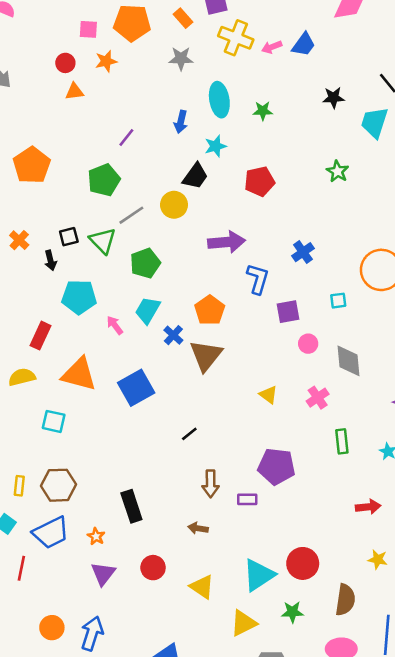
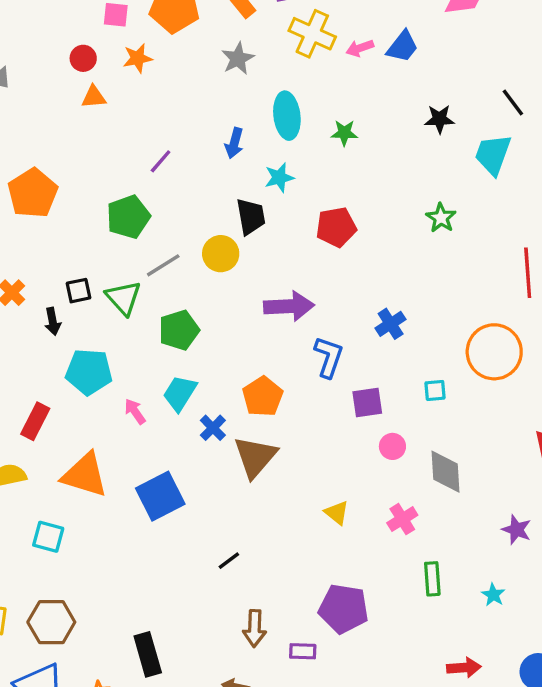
gray star: (181, 59) -> (238, 59), turned -30
black trapezoid: (195, 176) -> (251, 217), turned -48

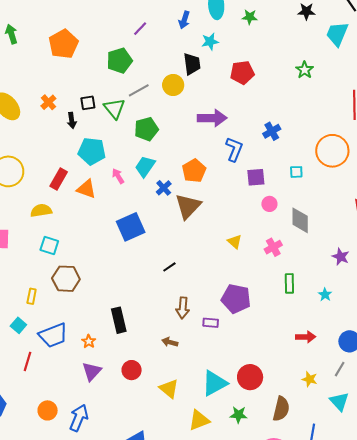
orange triangle: (85, 475) -> (86, 189), moved, size x0.7
cyan square: (48, 537) -> (49, 245), moved
brown hexagon: (51, 622) -> (66, 279), moved

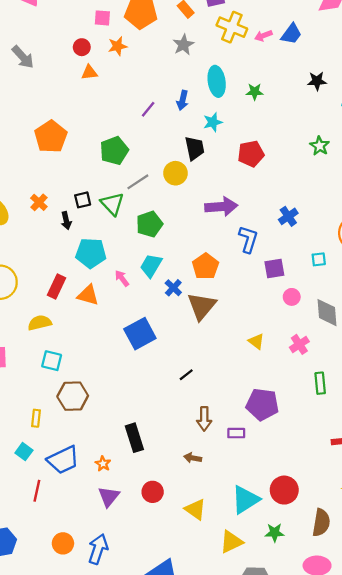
purple line: (140, 29) -> (148, 109), moved

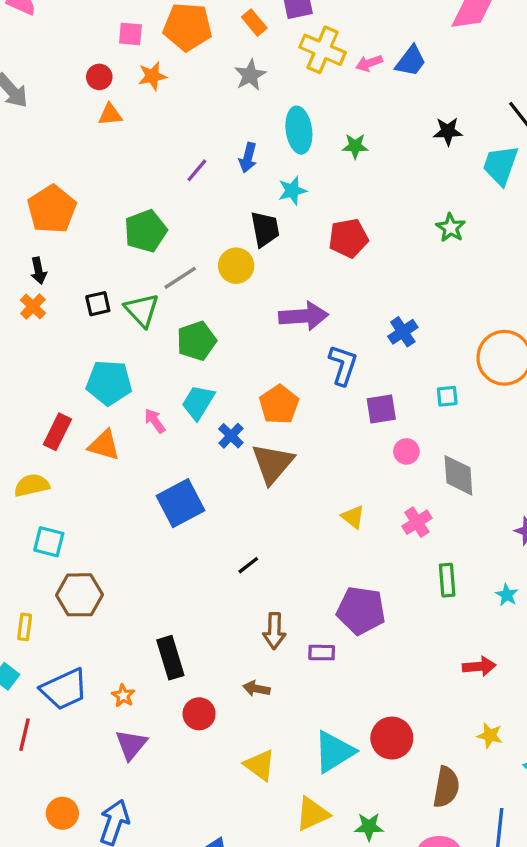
black arrow: (66, 221) -> (38, 271), moved
red circle: (153, 492) -> (199, 714), moved
green star: (275, 533) -> (369, 827), moved

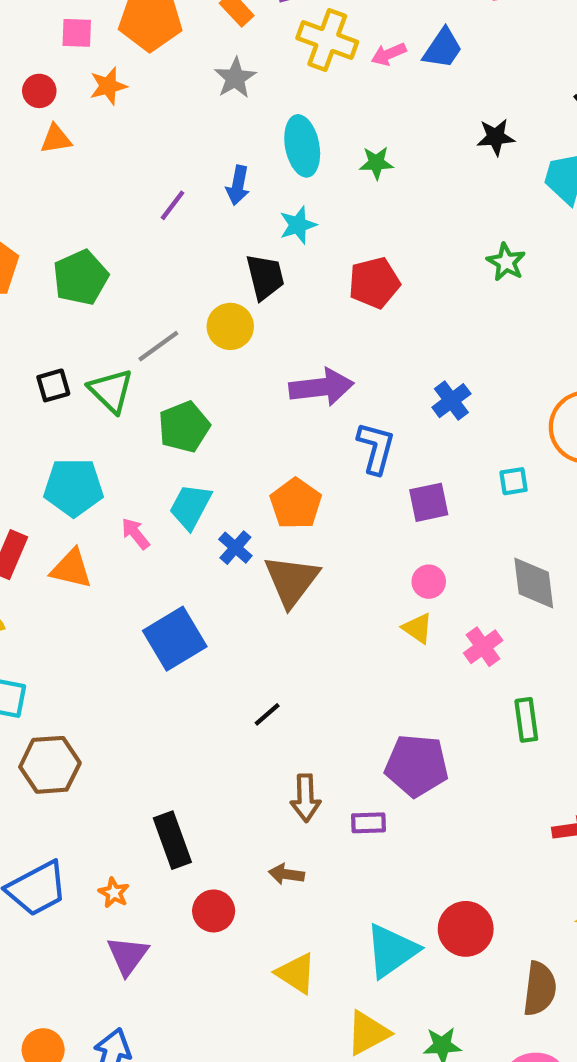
green pentagon: (145, 231) -> (81, 278), moved
pink circle: (406, 451) -> (429, 582), moved
yellow triangle: (353, 517) -> (418, 628), moved

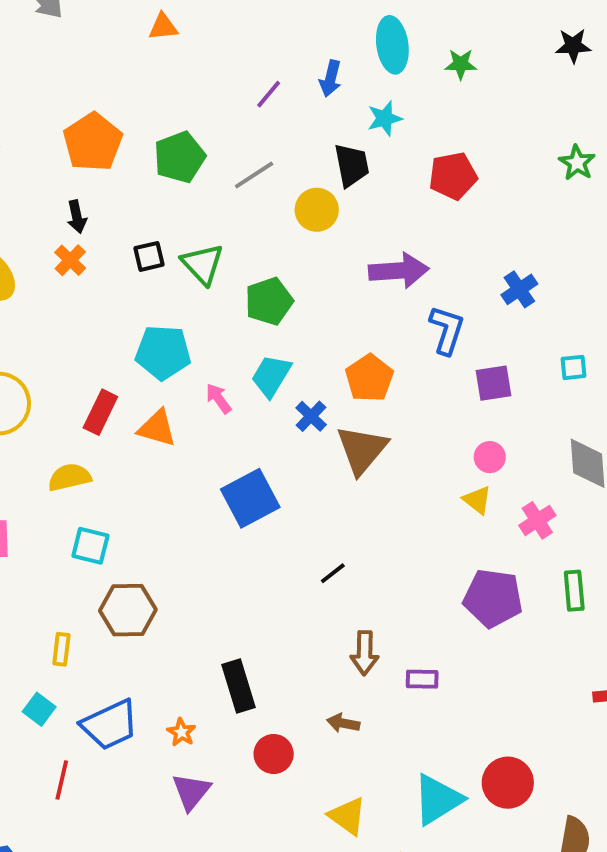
gray line: (158, 346) -> (254, 175), moved
purple pentagon: (417, 765) -> (493, 598), moved

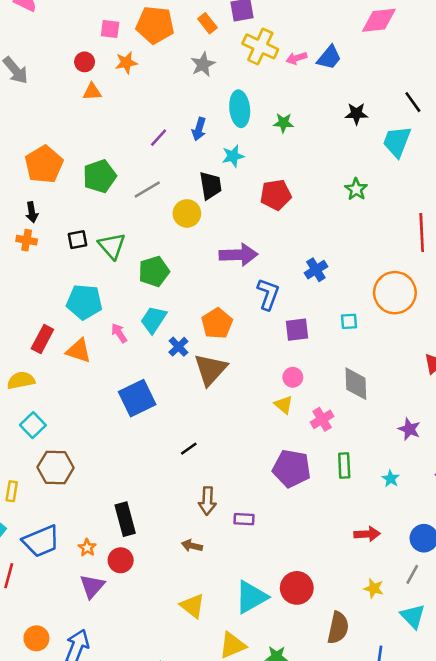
orange cross: (70, 260) -> (27, 240), turned -36
cyan square: (90, 546) -> (33, 425), turned 30
red circle: (274, 754) -> (121, 560), moved

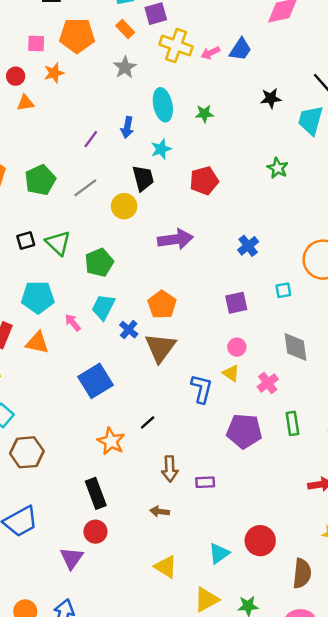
blue L-shape: (268, 294) -> (202, 389), moved
orange star: (87, 548) -> (111, 441), moved, size x1.6
cyan triangle: (251, 597) -> (219, 553), size x0.7

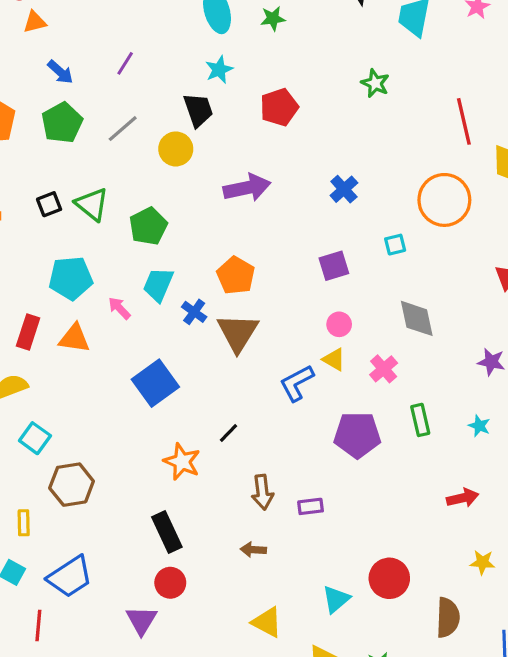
blue arrow: (127, 127) -> (60, 72), moved, turned -54
blue L-shape: (202, 389) -> (297, 383), turned -128

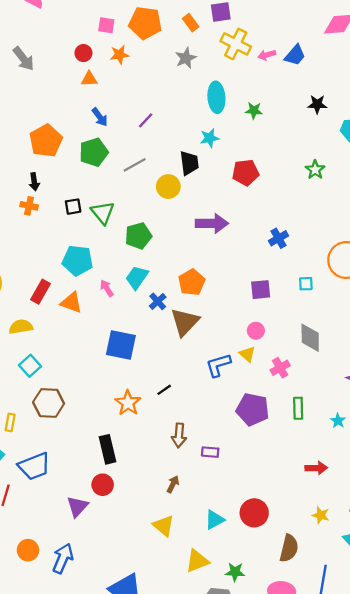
blue square: (155, 383) -> (121, 345), turned 36
brown arrow: (253, 550) -> (173, 484), moved, turned 102

